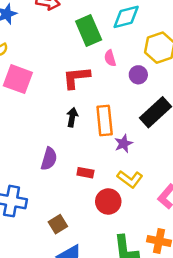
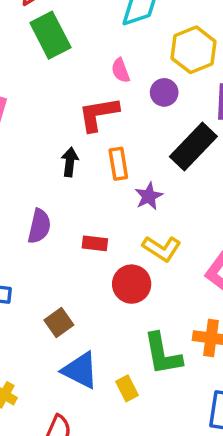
green rectangle: (89, 30) -> (50, 35), moved
red L-shape: (76, 78) -> (98, 114), moved
orange rectangle: (105, 120) -> (118, 164), size x0.7

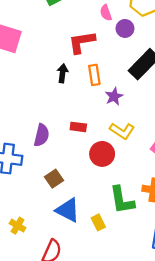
pink semicircle: (121, 70) -> (106, 13), moved
purple semicircle: (39, 226) -> (42, 135), moved

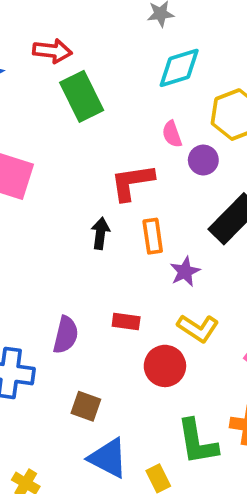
brown square: (54, 179) -> (86, 406), turned -36

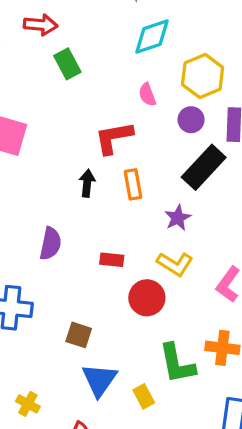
green rectangle: (82, 96) -> (67, 64), size x0.7
purple circle: (203, 160) -> (191, 120), moved
purple star: (185, 272) -> (178, 218), moved
purple semicircle: (66, 335) -> (51, 244), moved
blue triangle: (108, 458) -> (99, 380), turned 39

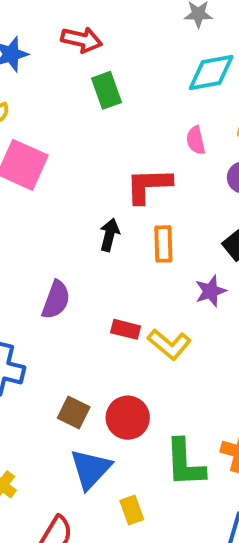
yellow L-shape: (175, 264) -> (169, 344), moved
red circle: (147, 298) -> (128, 418), moved
yellow rectangle: (144, 396) -> (132, 510), moved

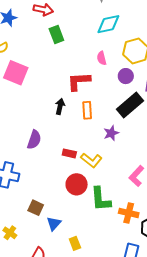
brown square: (74, 412) -> (36, 208), moved
red circle: (128, 418) -> (77, 184), moved
green L-shape: (185, 463) -> (101, 199), moved
blue triangle: (91, 469) -> (54, 224), size x0.7

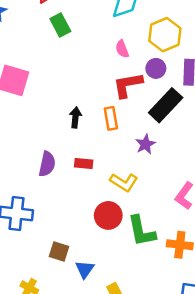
red L-shape: (79, 81) -> (128, 85), moved
red rectangle: (69, 153) -> (84, 164), moved

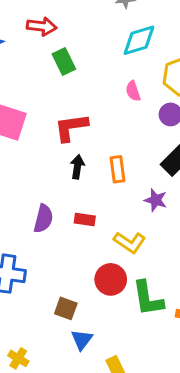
red L-shape: (128, 85) -> (71, 127), moved
purple star: (145, 144) -> (156, 200), turned -30
brown square: (59, 252) -> (66, 308), moved

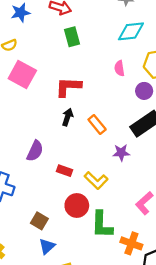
orange rectangle: (118, 169) -> (97, 124), turned -42
purple star: (156, 200) -> (121, 153), turned -30
red rectangle: (85, 219) -> (64, 171), moved

